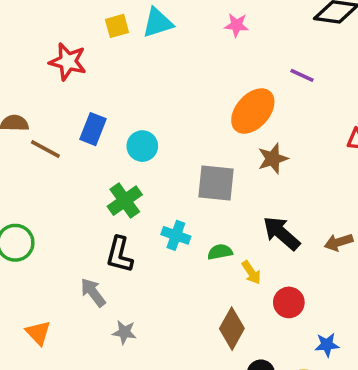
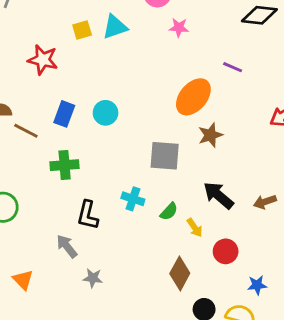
cyan circle: (142, 146) -> (106, 113), moved
green cross: (125, 201) -> (65, 165), moved, turned 32
green semicircle: (220, 252) -> (169, 211), turned 144

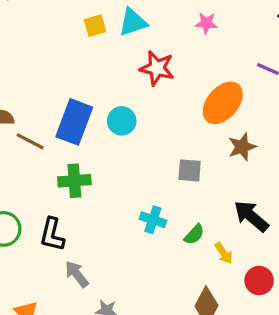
red star: (43, 60) -> (157, 68), moved
blue rectangle: (64, 114) -> (74, 122), size x1.5
gray square: (165, 156) -> (190, 170), size x0.7
black L-shape: (88, 215) -> (52, 234), moved

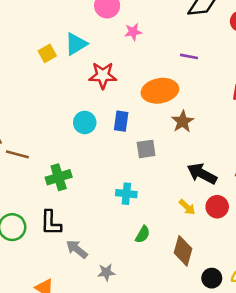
orange ellipse: (223, 103) -> (160, 91), turned 52
blue rectangle: (74, 122) -> (121, 121), moved, size x0.6
green semicircle: (194, 234) -> (143, 234), moved
red circle: (259, 281) -> (217, 207), moved

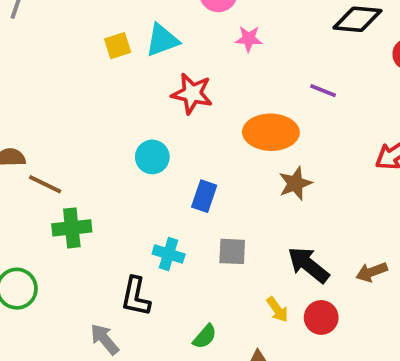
blue rectangle: (121, 121) -> (204, 196), moved
gray square: (146, 149) -> (232, 251), moved
green cross: (59, 177) -> (72, 228), moved
cyan cross: (126, 194) -> (169, 254), moved
black L-shape: (51, 223) -> (136, 297), moved

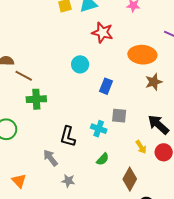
cyan cross: (169, 254) -> (99, 129), moved

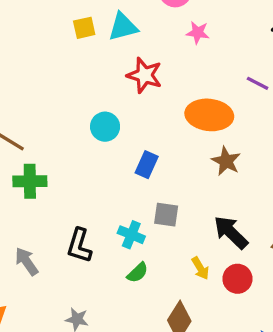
brown star: (154, 82) -> (226, 161), turned -30
gray arrow: (50, 158) -> (27, 261), moved
green semicircle: (103, 159) -> (138, 273), moved

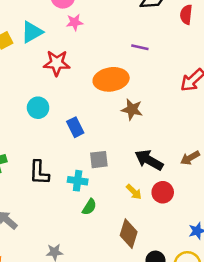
pink star: (198, 33) -> (75, 22), moved
blue rectangle: (147, 165) -> (75, 127), turned -36
black L-shape: (79, 246) -> (39, 173), moved

